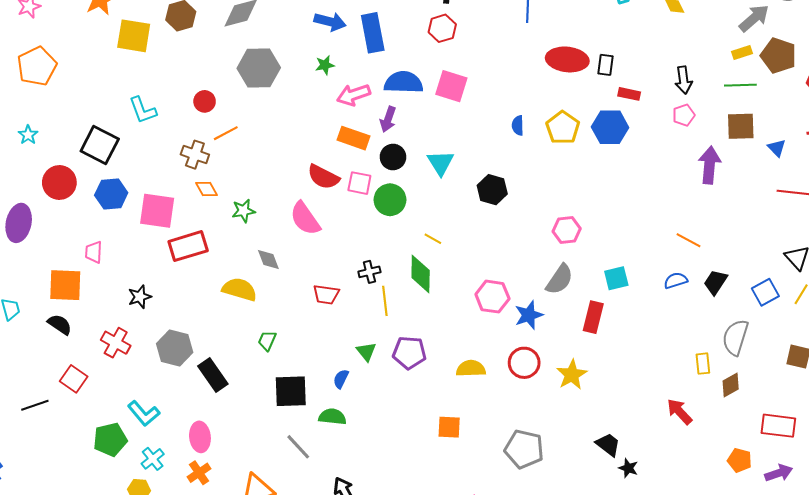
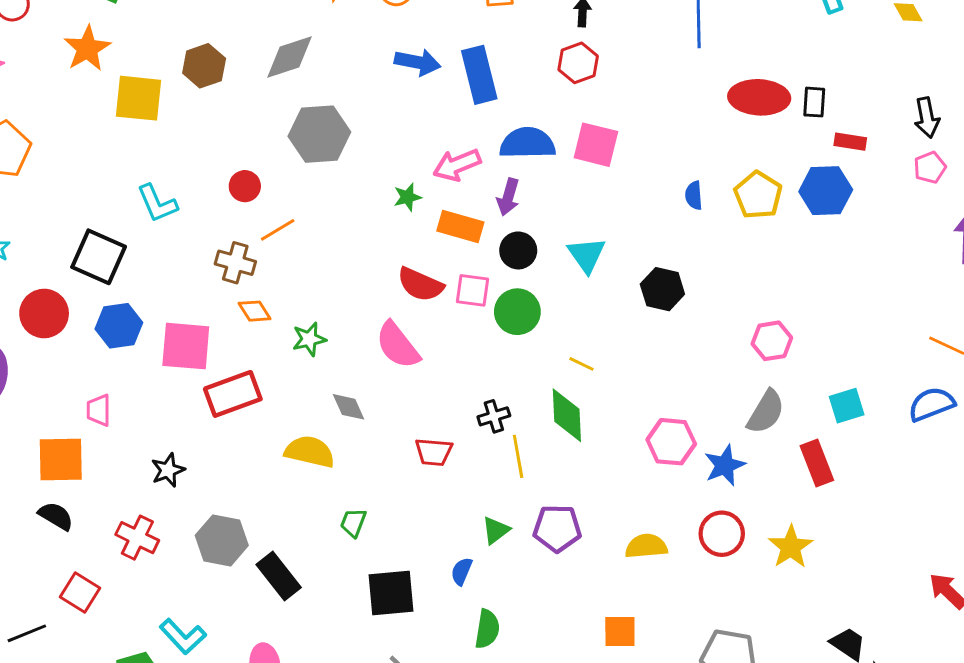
green star: (325, 65) -> (407, 197), moved
blue semicircle: (676, 280) -> (931, 404), size x1.4
red rectangle: (593, 317) -> (817, 463), turned -32
green triangle: (366, 352) -> (496, 530), turned 35
green semicircle: (332, 417) -> (487, 629), moved, turned 96

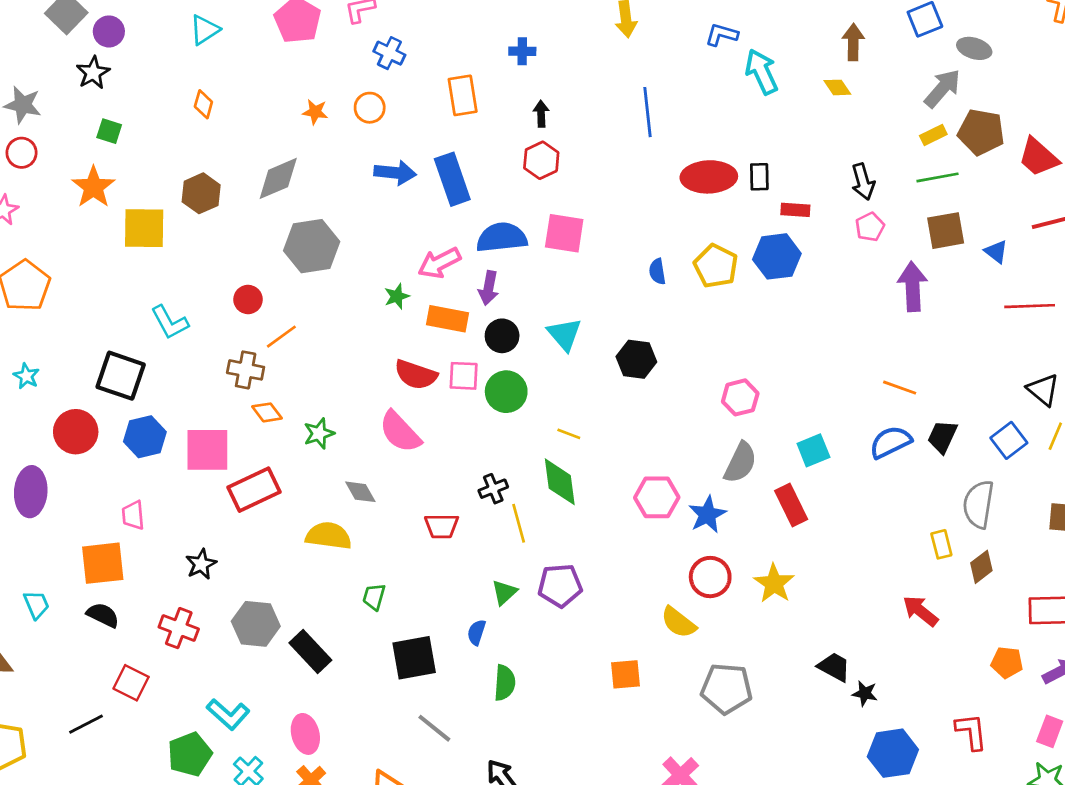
yellow semicircle: (646, 546) -> (678, 622), moved, turned -132

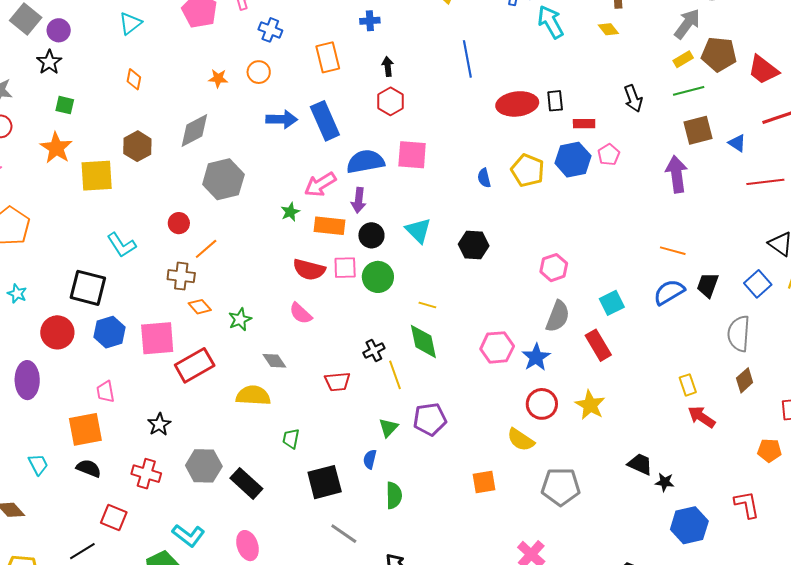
pink pentagon: (870, 227) -> (609, 155), moved
pink semicircle: (400, 432) -> (301, 313), size x0.7
yellow rectangle: (941, 544) -> (688, 385), moved

